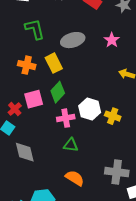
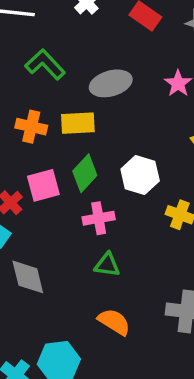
green L-shape: (35, 29) -> (45, 64), turned -30
yellow rectangle: (54, 63) -> (78, 123), turned -66
white hexagon: (90, 109) -> (140, 175), moved

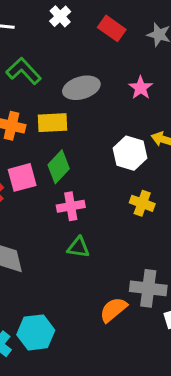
white hexagon: (140, 175) -> (130, 153), moved
orange semicircle: (114, 322) -> (113, 310), moved, turned -72

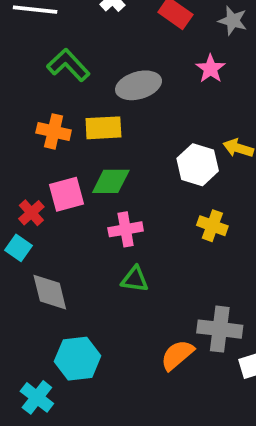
pink star: (141, 88) -> (211, 69), moved
green diamond: (59, 167) -> (111, 181), turned 48
cyan hexagon: (36, 332) -> (78, 359), moved

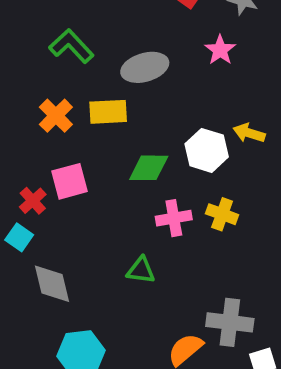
orange cross: (54, 131) -> (56, 116), turned 32
green diamond: (111, 181) -> (149, 168), moved
pink cross: (126, 229) -> (174, 218), moved

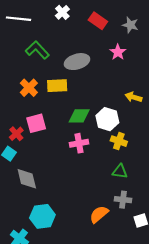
white hexagon: (207, 150) -> (107, 119), moved
pink cross: (174, 218) -> (79, 143), moved
green triangle: (141, 270) -> (120, 171), moved
gray cross: (230, 322) -> (123, 200), size x0.7

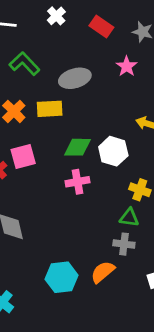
yellow cross: (119, 141) -> (140, 190), moved
gray cross: (123, 200) -> (124, 244), moved
cyan hexagon: (42, 216) -> (62, 277), moved

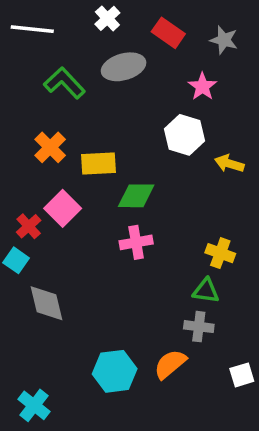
gray ellipse: (75, 78) -> (124, 67), moved
yellow rectangle: (50, 109) -> (98, 164), moved
white hexagon: (113, 151) -> (184, 135), moved
pink square: (23, 157) -> (63, 208), turned -30

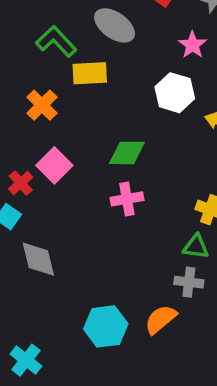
gray ellipse: (124, 67) -> (115, 25), turned 51
yellow rectangle: (98, 164) -> (90, 73), moved

